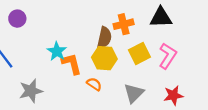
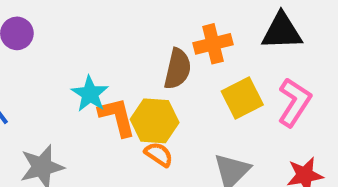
yellow hexagon: (104, 58) -> (155, 121), moved

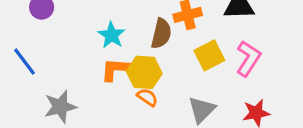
cyan star: (90, 94) -> (112, 35), moved
orange L-shape: (117, 117) -> (116, 69), turned -72

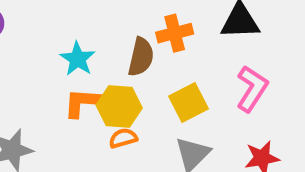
yellow square: (209, 55) -> (189, 103), moved
orange semicircle: (147, 97) -> (123, 138), turned -50

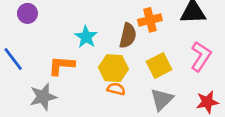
orange L-shape: (83, 103) -> (61, 66), moved
orange semicircle: (123, 138) -> (116, 89), turned 30

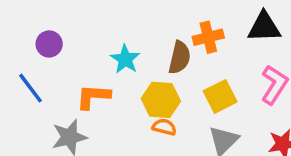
purple circle: (27, 13) -> (49, 44), moved

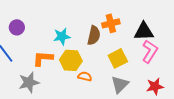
black triangle: (264, 27) -> (144, 31), moved
cyan star: (125, 59) -> (62, 36), turned 30
yellow hexagon: (161, 100) -> (71, 60), moved

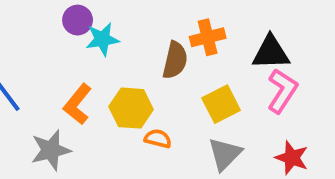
purple circle: (17, 27) -> (78, 20), moved
cyan star: (62, 36) -> (102, 39), moved
orange L-shape: (43, 58) -> (78, 104), turned -55
red star: (155, 86) -> (292, 158), turned 30

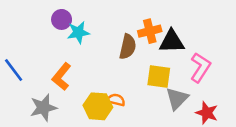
black triangle: (271, 53) -> (172, 41), moved
yellow square: (221, 104) -> (159, 77), turned 35
yellow hexagon: (131, 108) -> (98, 106), moved
gray triangle: (225, 154) -> (177, 99), moved

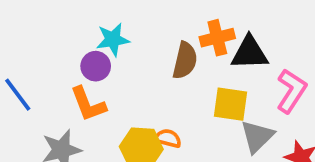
purple circle: (62, 19) -> (96, 66), moved
orange L-shape: (62, 77) -> (88, 104), turned -60

